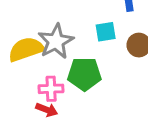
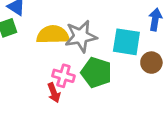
cyan square: (106, 32) -> (126, 42), size x1.5
red arrow: (47, 110) -> (54, 93), turned 30

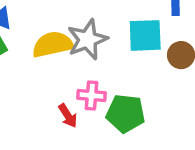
green pentagon: (96, 72) -> (126, 113), moved
pink cross: (63, 76) -> (92, 95), moved

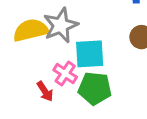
cyan square: (145, 35) -> (90, 54), moved
pink cross: (92, 95) -> (65, 74), turned 30

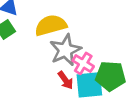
gray star: (61, 25) -> (65, 50), moved
cyan square: (90, 54) -> (89, 85), moved

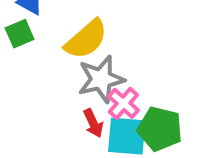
yellow semicircle: (51, 25) -> (86, 39), turned 144

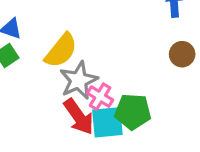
red arrow: (93, 123) -> (79, 117), size x1.6

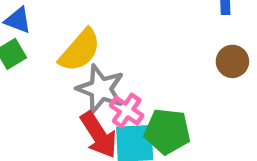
gray star: (79, 80) -> (101, 89), turned -30

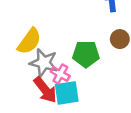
green pentagon: (167, 131) -> (86, 54), moved

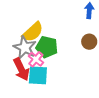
yellow semicircle: (29, 41) -> (33, 32), moved
green pentagon: (86, 54) -> (47, 47), moved

